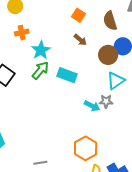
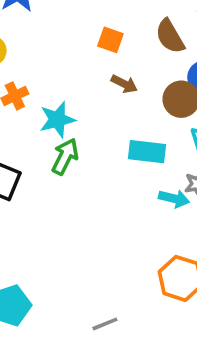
cyan star: (41, 50) -> (57, 120), turned 30
cyan rectangle: (67, 75) -> (147, 152), moved

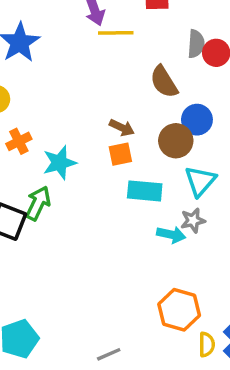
orange square: (110, 40) -> (120, 154), moved, turned -30
green arrow: (65, 156) -> (38, 203), moved

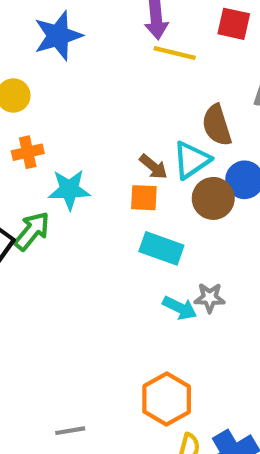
cyan triangle: (200, 181) -> (191, 160), moved

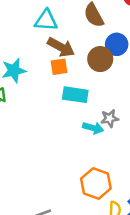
cyan triangle: (191, 160) -> (46, 20), moved, turned 50
brown arrow: (153, 167) -> (61, 47), size x1.5

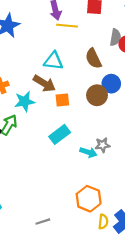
brown arrow: (61, 47) -> (44, 83), moved
cyan rectangle: (75, 95) -> (60, 134), moved, turned -48

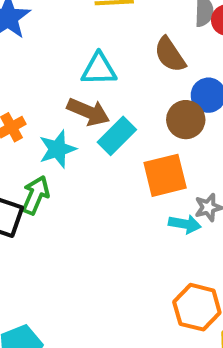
orange square: (62, 100) -> (165, 175), moved, size x1.6
cyan rectangle: (60, 134) -> (117, 136), moved

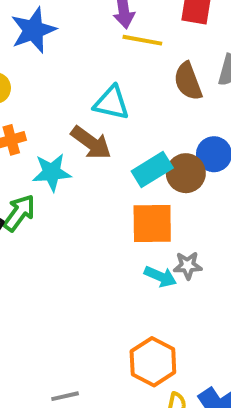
brown semicircle: (170, 55) -> (188, 81), moved
cyan rectangle: (117, 136) -> (152, 169), moved

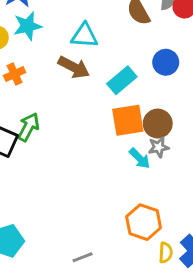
cyan star: (52, 172) -> (28, 26), moved
brown circle: (186, 173) -> (158, 124), moved
cyan arrow: (160, 276) -> (140, 158), turned 30

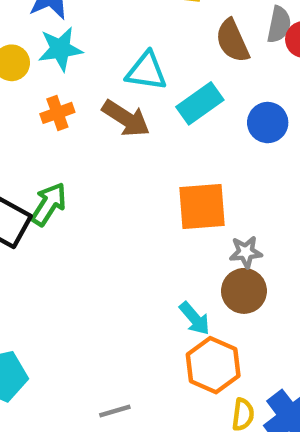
orange cross: (15, 74) -> (57, 113), moved
cyan rectangle: (122, 80) -> (200, 103), moved
brown circle: (158, 124) -> (244, 291), moved
cyan arrow: (140, 158) -> (195, 318), moved

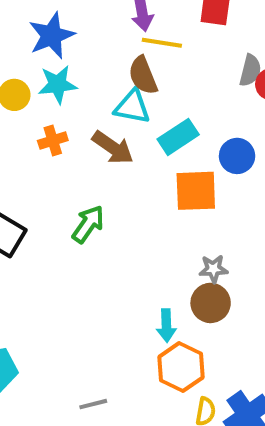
brown semicircle: (232, 41) -> (143, 75), moved
green arrow: (49, 204) -> (88, 224), moved
orange square: (202, 207) -> (196, 191), moved
cyan arrow: (195, 318) -> (166, 325), turned 36

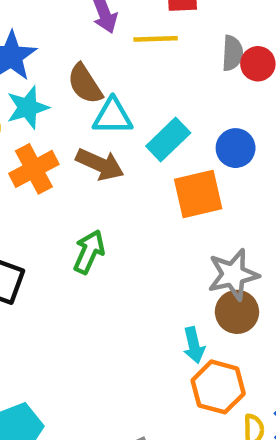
yellow line: (162, 43) -> (156, 39), moved
brown semicircle: (143, 75) -> (85, 84), moved
orange cross: (53, 140) -> (34, 169), size x1.5
gray star: (213, 269) -> (233, 275), size x1.6

